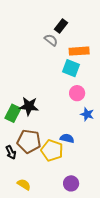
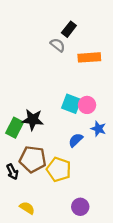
cyan square: (71, 68) -> (71, 104), moved
blue semicircle: (67, 138) -> (76, 140), moved, turned -56

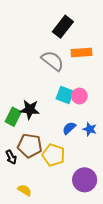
black rectangle: (69, 29) -> (63, 27), size x1.5
gray semicircle: (58, 45) -> (53, 61), moved, size x1.6
blue star: (98, 129) -> (90, 129), moved
purple circle: (80, 207) -> (85, 180), moved, size x1.5

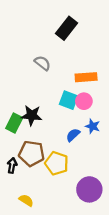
orange rectangle: (81, 53) -> (86, 77), moved
gray semicircle: (53, 61) -> (42, 63), moved, size x0.7
blue star: (90, 129) -> (93, 126), moved
black arrow: (11, 157) -> (12, 165), turned -144

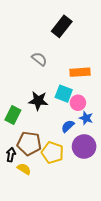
pink circle: (84, 101) -> (78, 103), moved
black star: (32, 115) -> (38, 101), moved
purple circle: (89, 189) -> (84, 146), moved
yellow semicircle: (26, 200) -> (24, 169), moved

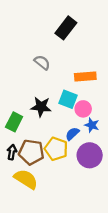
yellow pentagon: (53, 153) -> (56, 149), moved
black arrow: (11, 155) -> (12, 152), moved
yellow semicircle: (24, 169) -> (26, 179), size x1.6

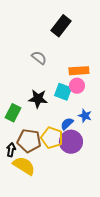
pink circle: (83, 109) -> (77, 86), moved
black arrow: (12, 152) -> (11, 150), moved
purple circle: (90, 155) -> (71, 142), moved

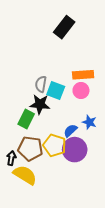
gray semicircle: (39, 58) -> (41, 84), moved, turned -119
cyan square: (63, 92) -> (56, 91), moved
green rectangle: (13, 113) -> (26, 119), moved

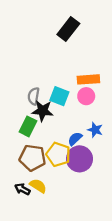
gray semicircle: (41, 84) -> (34, 96), moved
black arrow: (11, 158) -> (22, 189), moved, turned -72
yellow semicircle: (25, 175) -> (38, 186), moved, size x0.7

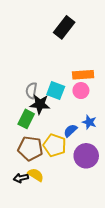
purple circle: (79, 159) -> (86, 156), moved
black arrow: (22, 189) -> (21, 178), turned -40

